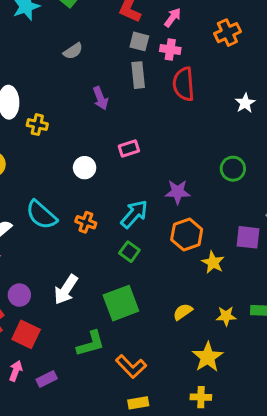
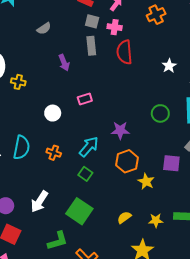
cyan semicircle: (41, 215) -> (22, 147), turned -120
green square: (121, 303) -> (79, 211), turned -35

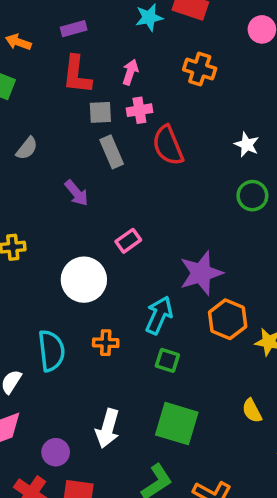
orange cross: (156, 15) -> (200, 69), turned -30
white circle: (53, 113) -> (84, 280), size x1.6
green circle: (160, 113) -> (252, 196), moved
purple star: (120, 130) -> (201, 273), size x1.4
yellow semicircle: (124, 217) -> (252, 411), turned -64

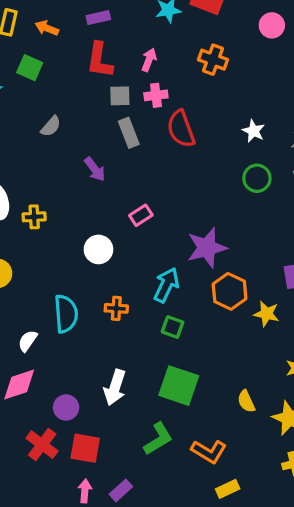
white circle: (84, 280) -> (98, 249), size x0.7
yellow semicircle: (252, 411) -> (246, 401), moved

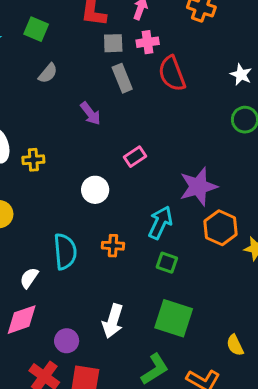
green square: (30, 68) -> (36, 29), moved
yellow semicircle: (246, 401) -> (235, 345), moved

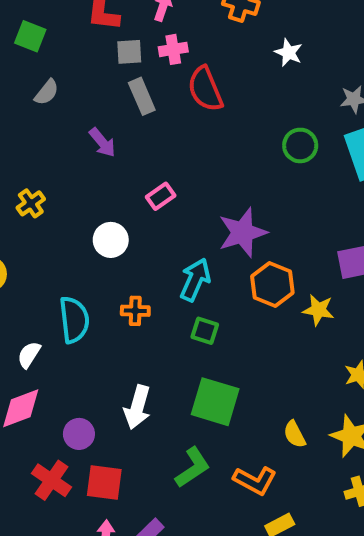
white star: (241, 75) -> (288, 53), moved
yellow cross: (33, 160) -> (31, 203), turned -30

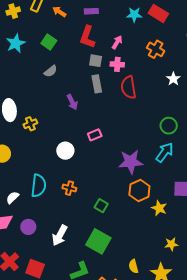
cyan arrow: (195, 280) -> (165, 152), moved
purple circle: (79, 434) -> (28, 227), moved

